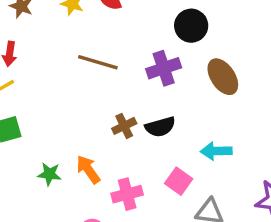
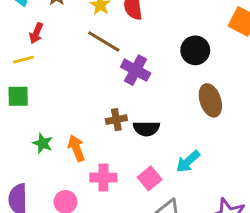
brown line: (98, 62) -> (104, 41), moved
purple cross: (164, 68) -> (136, 70), moved, turned 32
cyan arrow: (216, 151) -> (188, 161), turned -55

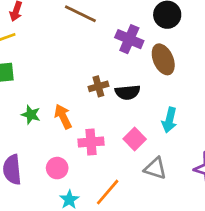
purple cross: (136, 70) -> (129, 39), moved
brown ellipse: (210, 100) -> (163, 59), moved
cyan arrow: (188, 161) -> (169, 120), turned -30

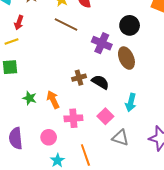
black semicircle: (128, 92) -> (100, 82), turned -144
orange line: (108, 192) -> (85, 155), turned -60

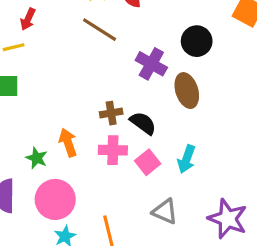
green star: (30, 98) -> (37, 158), moved
pink square: (105, 116) -> (148, 162), moved
pink cross: (73, 118) -> (113, 150), moved
pink circle: (49, 137) -> (55, 199), size x1.6

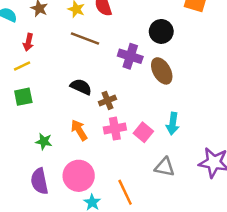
black semicircle: (143, 123) -> (81, 87), moved
green star: (37, 158) -> (44, 142), moved

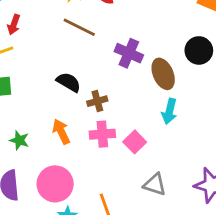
black circle: (161, 31) -> (199, 50), moved
cyan arrow: (173, 124) -> (169, 111), moved

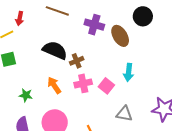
red arrow: (14, 25) -> (20, 18), moved
black semicircle: (69, 82) -> (55, 50), size x1.4
cyan arrow: (169, 111) -> (129, 72), moved

